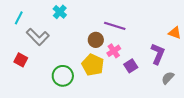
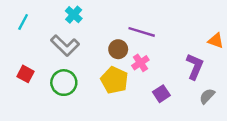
gray L-shape: (38, 37) -> (65, 46), moved
purple square: (131, 66) -> (161, 94), moved
green circle: (63, 76) -> (64, 83), moved

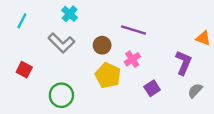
brown circle: (118, 49) -> (102, 45), moved
green circle: (64, 83) -> (61, 95), moved

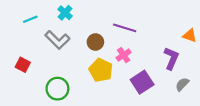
cyan line: (22, 21) -> (30, 19), moved, turned 40
purple square: (152, 88) -> (142, 82), size x1.5

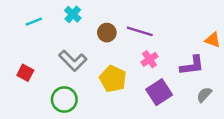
gray L-shape: (57, 40) -> (73, 61), moved
brown circle: (95, 42) -> (107, 33), moved
pink cross: (124, 55) -> (149, 59), moved
purple L-shape: (171, 58) -> (192, 65), turned 60

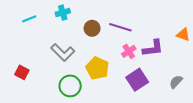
cyan cross: (73, 14) -> (63, 13), turned 32
purple L-shape: (192, 65) -> (153, 48), moved
red square: (25, 73) -> (22, 72), moved
green circle: (64, 99) -> (70, 86), moved

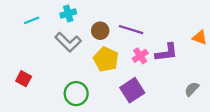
gray L-shape: (63, 52) -> (68, 42), moved
yellow pentagon: (97, 68) -> (106, 59), moved
purple square: (137, 80) -> (132, 90), moved

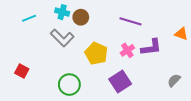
cyan cross: (68, 14) -> (62, 12), turned 32
purple line: (131, 30) -> (130, 21), moved
brown circle: (100, 31) -> (81, 17), moved

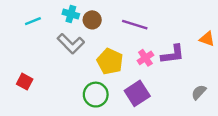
purple line: (130, 21) -> (135, 25), moved
green circle: (69, 85) -> (96, 95), moved

